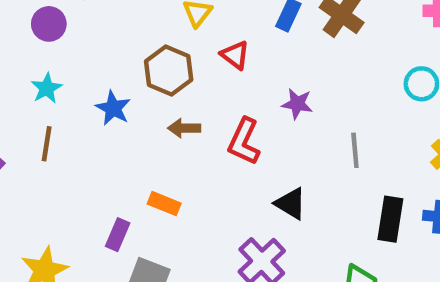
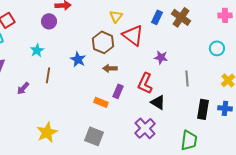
red triangle: (235, 55) -> (133, 35), size x1.6
cyan star: (47, 88) -> (37, 50), moved
red L-shape: (244, 141) -> (145, 83), moved
purple rectangle: (118, 235) -> (118, 91), moved

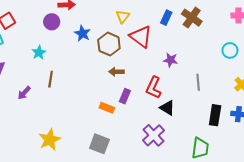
blue star: (78, 59) -> (82, 33), moved

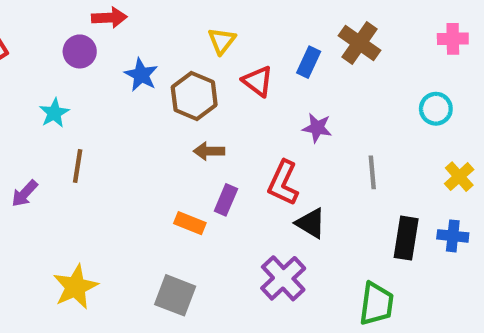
blue rectangle: (166, 18) -> (309, 62), moved
red triangle: (141, 37) -> (258, 81), size x0.7

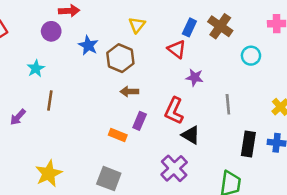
blue rectangle: (309, 62) -> (189, 27), moved
red triangle: (258, 81) -> (177, 49), moved
cyan circle: (436, 109) -> (251, 56), moved

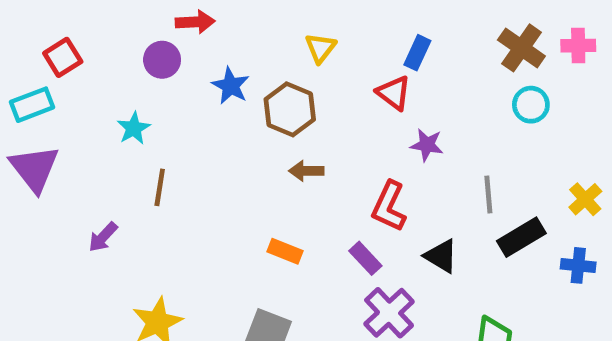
brown cross: (220, 26) -> (521, 48), moved
purple arrow: (18, 117) -> (103, 237), moved
purple rectangle: (140, 121) -> (365, 258), moved, turned -66
black triangle: (191, 135) -> (441, 256), moved
black rectangle: (248, 144) -> (521, 237), moved, turned 50

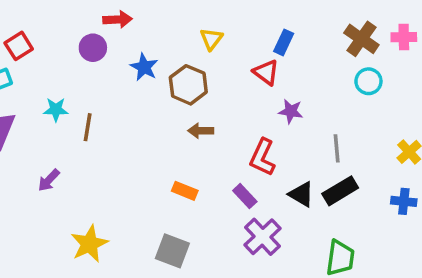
cyan star: (134, 128) -> (56, 110), moved, turned 30
brown line: (160, 187) -> (88, 127), moved
black rectangle: (521, 237) -> (340, 191), moved

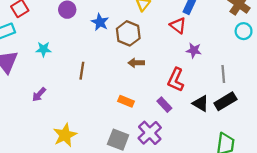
brown line: (88, 127) -> (82, 71), moved
purple cross: (262, 237) -> (150, 133), moved

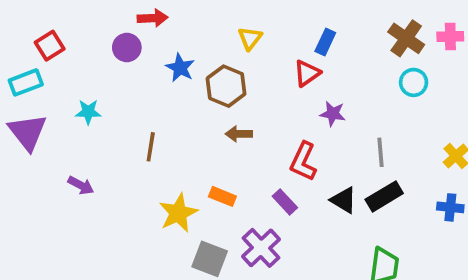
red triangle: (178, 25) -> (307, 73), turned 48
purple arrow: (39, 94) -> (81, 185), turned -105
yellow star: (65, 135) -> (178, 213), moved

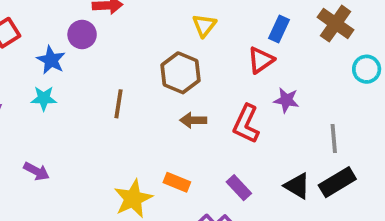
brown cross: (406, 38) -> (336, 24), moved
blue star: (180, 68) -> (51, 60), moved
brown line: (151, 147) -> (119, 104), moved
red L-shape: (303, 161) -> (246, 124), moved

